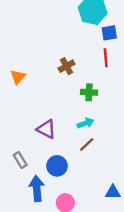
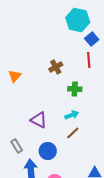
blue square: (109, 33) -> (92, 39), turned -32

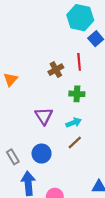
red line: (89, 60) -> (79, 62), moved
purple triangle: (39, 120) -> (44, 116), moved, turned 30
blue circle: (48, 151) -> (42, 154), moved

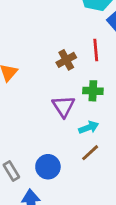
purple triangle: (44, 116) -> (63, 106), moved

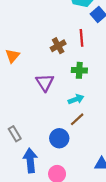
purple triangle: (63, 106) -> (45, 83), moved
blue circle: (48, 167) -> (59, 138), moved

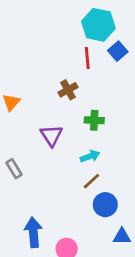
red line: (82, 38) -> (87, 58), moved
gray rectangle: (15, 134) -> (14, 169), moved
blue circle: (59, 138) -> (105, 205), moved

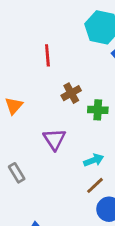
red line: (87, 58) -> (47, 55), moved
green cross: (94, 120) -> (98, 110), moved

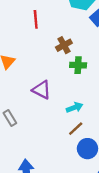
brown cross: (71, 93) -> (64, 45), moved
purple triangle: (54, 139) -> (42, 90), turned -30

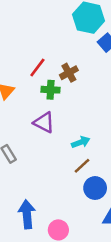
red line: (36, 19) -> (37, 67), moved, turned 42
green cross: (78, 65) -> (51, 90), moved

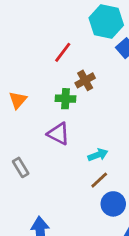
red line: (37, 67) -> (63, 52), moved

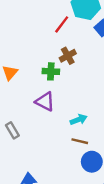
red line: (63, 52) -> (62, 24), moved
brown line: (99, 180) -> (80, 141), turned 56

